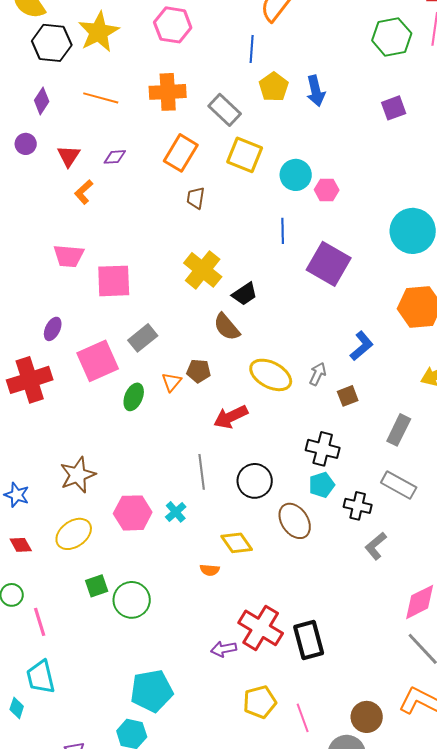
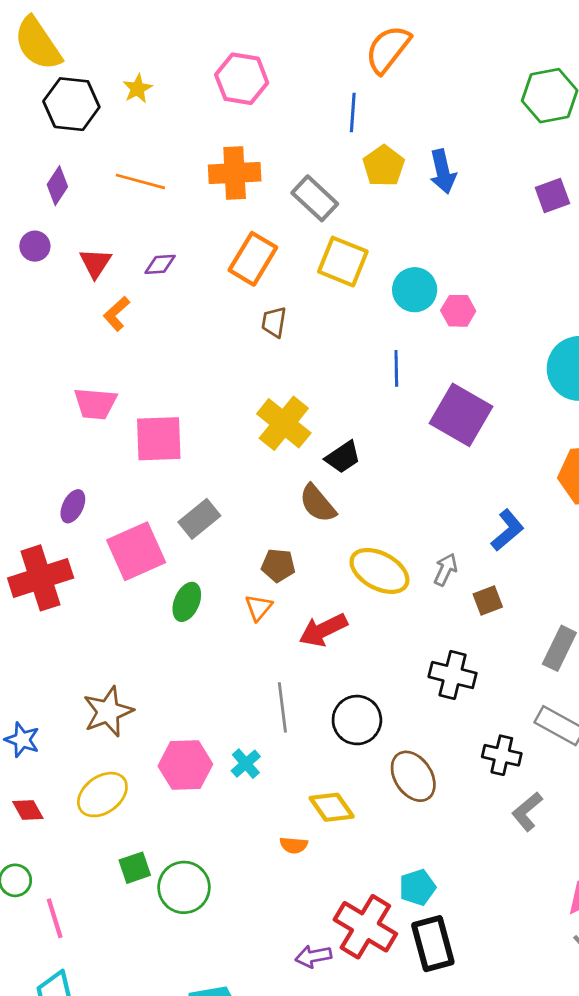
yellow star: (99, 32) -> (138, 89), size x0.5
orange triangle: (172, 382) -> (259, 608), moved
cyan pentagon: (322, 485) -> (417, 887), moved

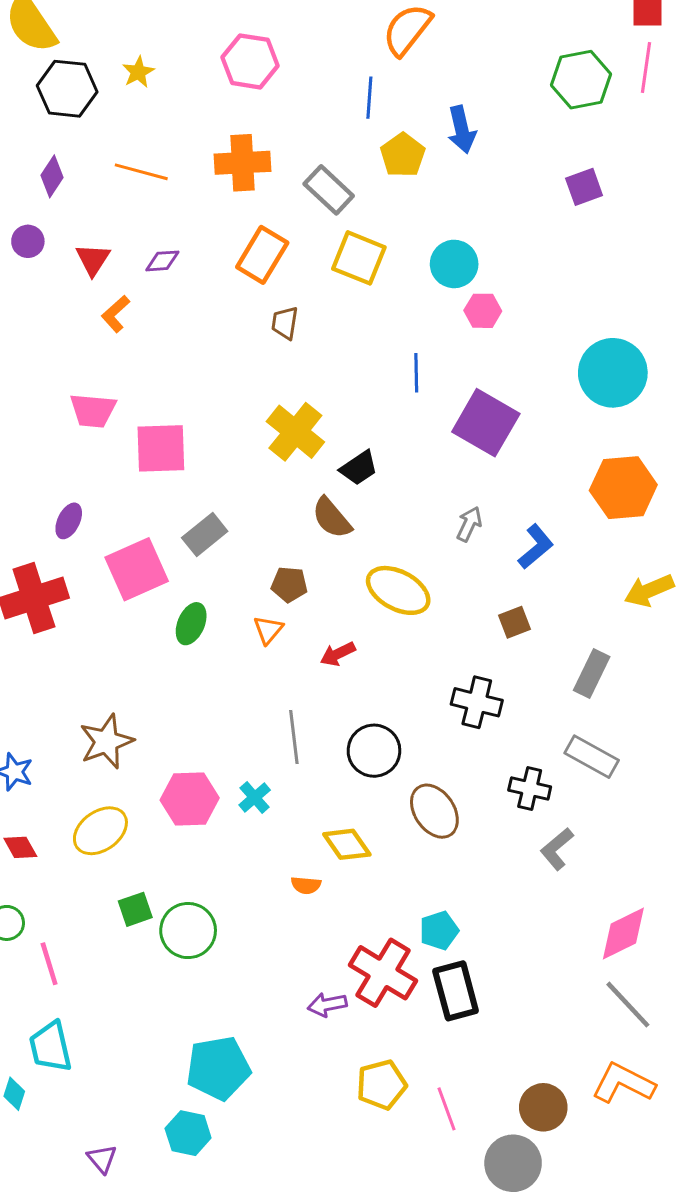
blue arrow: (443, 172) -> (462, 129), moved
cyan circle: (415, 290) -> (454, 264), moved
gray arrow: (446, 570) -> (469, 524), moved
red arrow: (323, 630) -> (338, 654), size x0.7

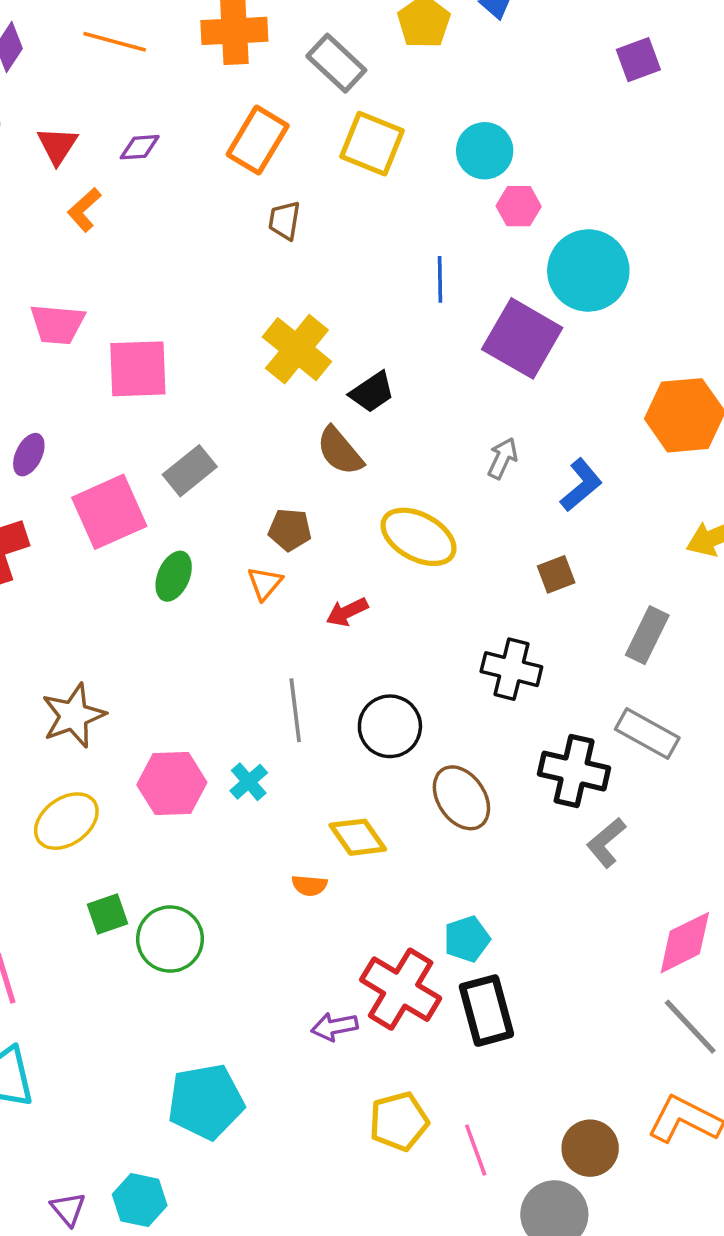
cyan circle: (613, 373) -> (588, 271), moved
black cross: (530, 788) -> (574, 771), size x1.4
cyan hexagon: (188, 1133) -> (140, 1200), moved

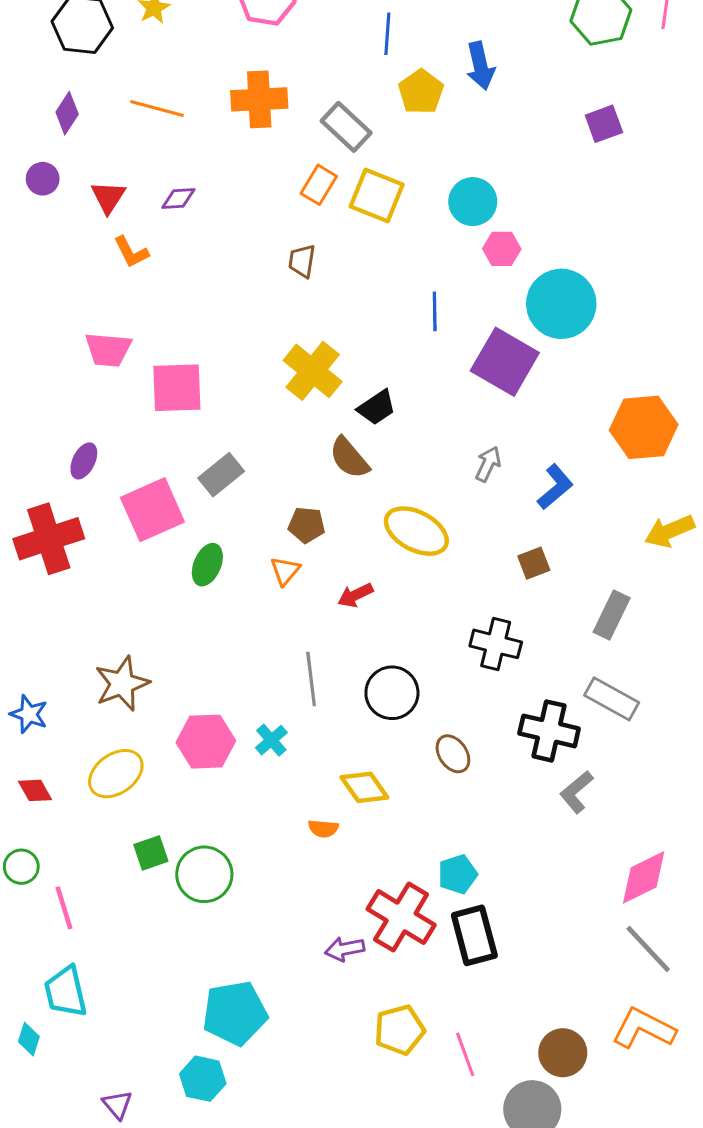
orange rectangle: (258, 140) -> (319, 185), moved, size x0.7
orange L-shape: (84, 210) -> (131, 252), turned -75
brown ellipse: (461, 798) -> (453, 754), size x0.7
cyan hexagon: (140, 1200) -> (203, 1079), moved

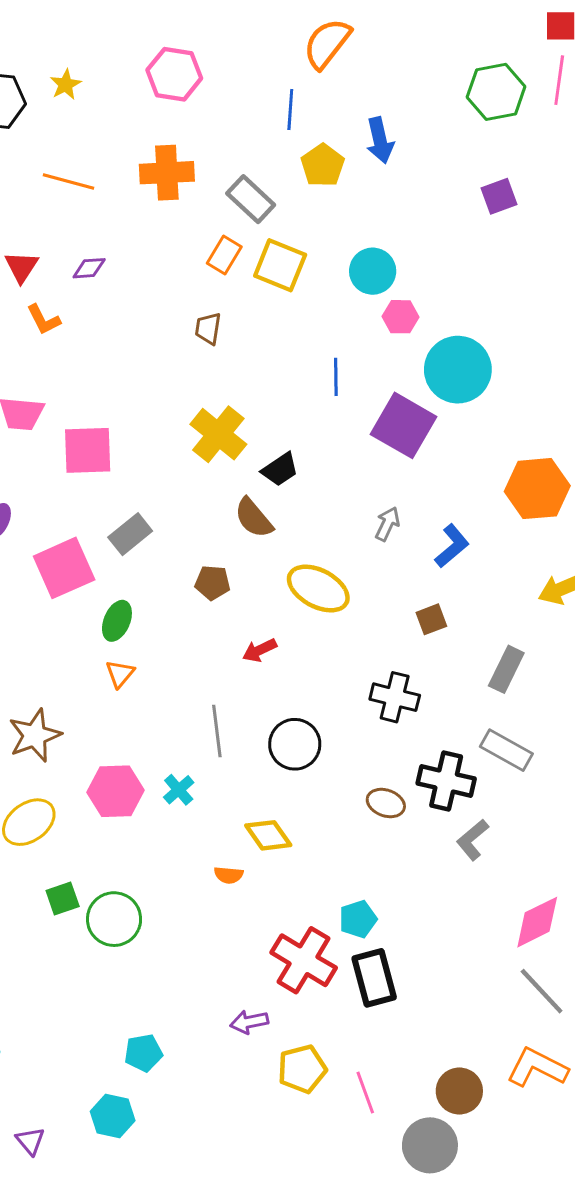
orange triangle: (285, 571) -> (120, 674), moved
brown ellipse: (453, 754) -> (386, 803), moved, turned -36
purple arrow: (345, 949) -> (249, 1022), moved
cyan pentagon: (235, 1013) -> (143, 1053), size x0.6

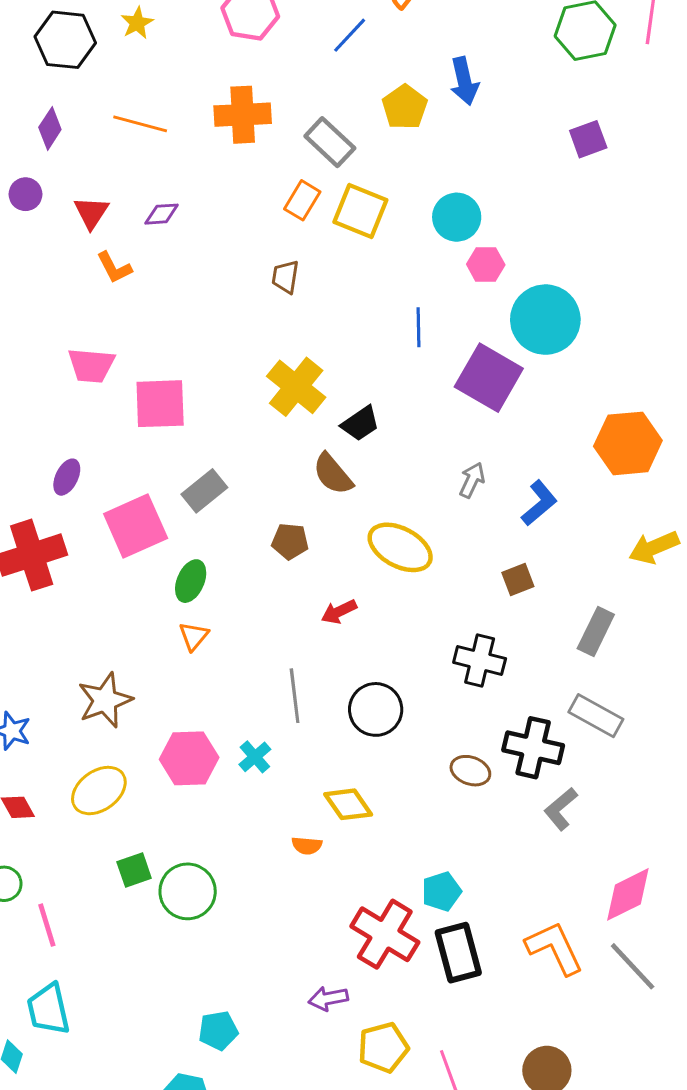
blue line: (290, 110) -> (350, 35), moved, turned 39
orange L-shape: (537, 1067) -> (555, 948), moved, turned 38

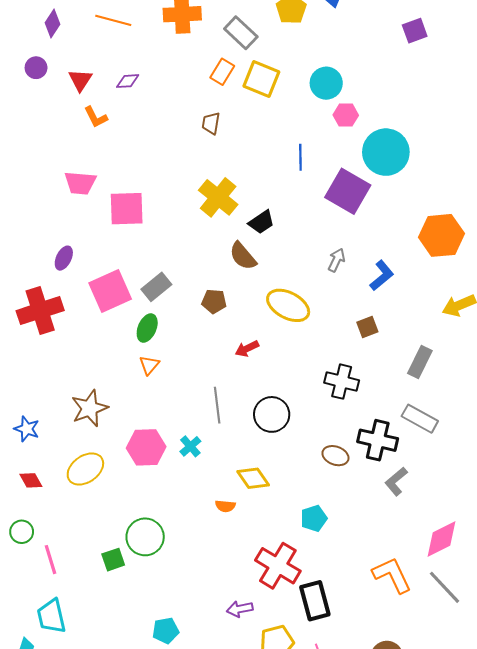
gray rectangle: (204, 491) -> (156, 287), moved
green square: (134, 870) -> (113, 560), moved
cyan pentagon: (441, 891) -> (314, 518), moved
black rectangle: (458, 953) -> (315, 601), moved

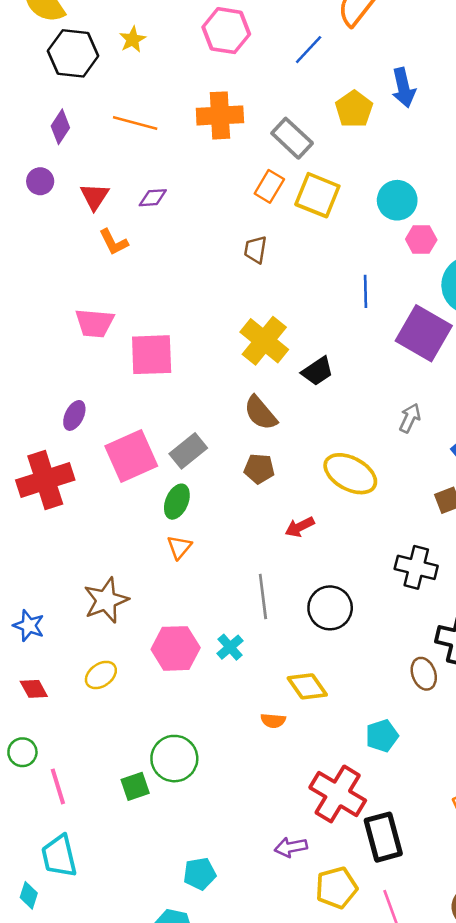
brown semicircle: (243, 256) -> (260, 413), moved
brown ellipse: (335, 456) -> (424, 674), moved, turned 50
yellow ellipse: (85, 469) -> (101, 675), size x0.7

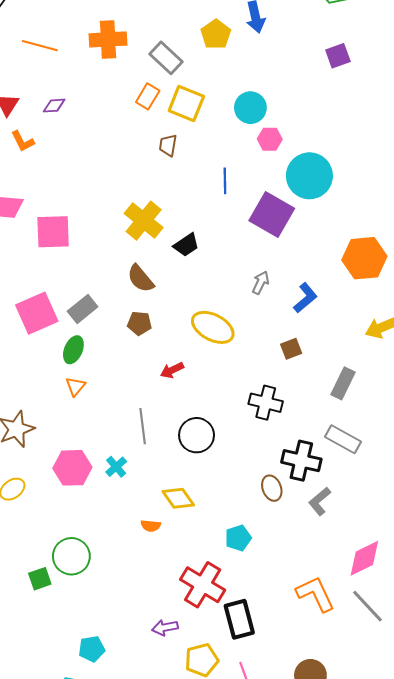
brown trapezoid: (255, 250) -> (168, 145), moved

